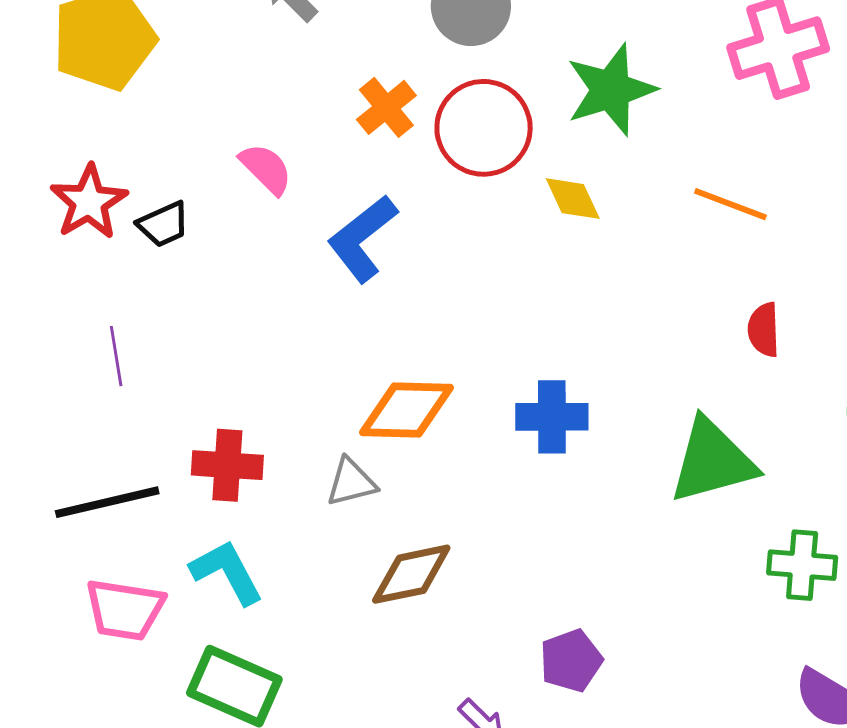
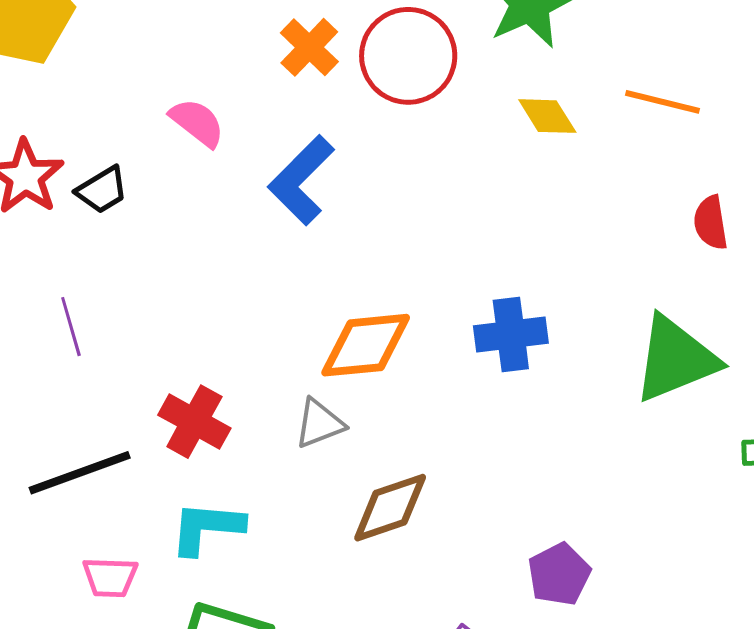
yellow diamond: (573, 199) -> (547, 116), moved
red cross: (227, 465) -> (194, 422), turned 32
cyan L-shape: (227, 572) -> (207, 528), turned -50
pink trapezoid: (125, 610) -> (110, 577), size x0.7

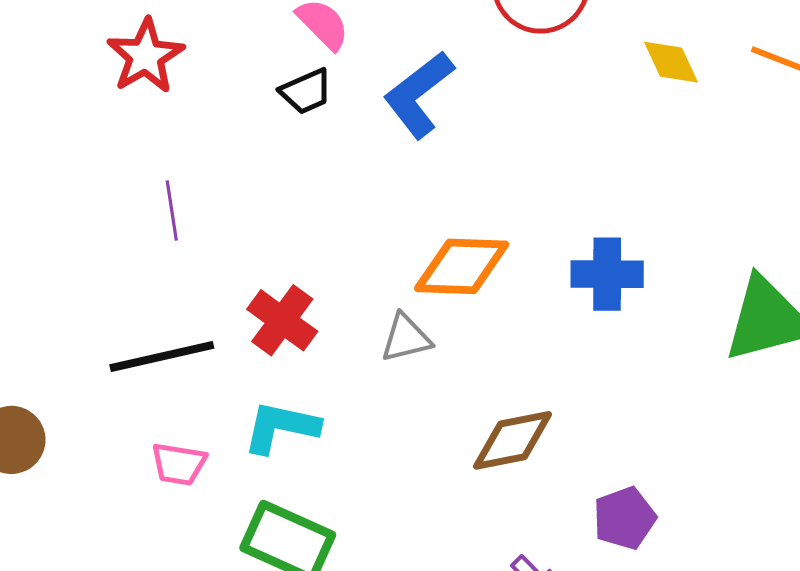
black trapezoid: (102, 190) -> (306, 91), moved
brown diamond: (390, 508) -> (512, 440), moved

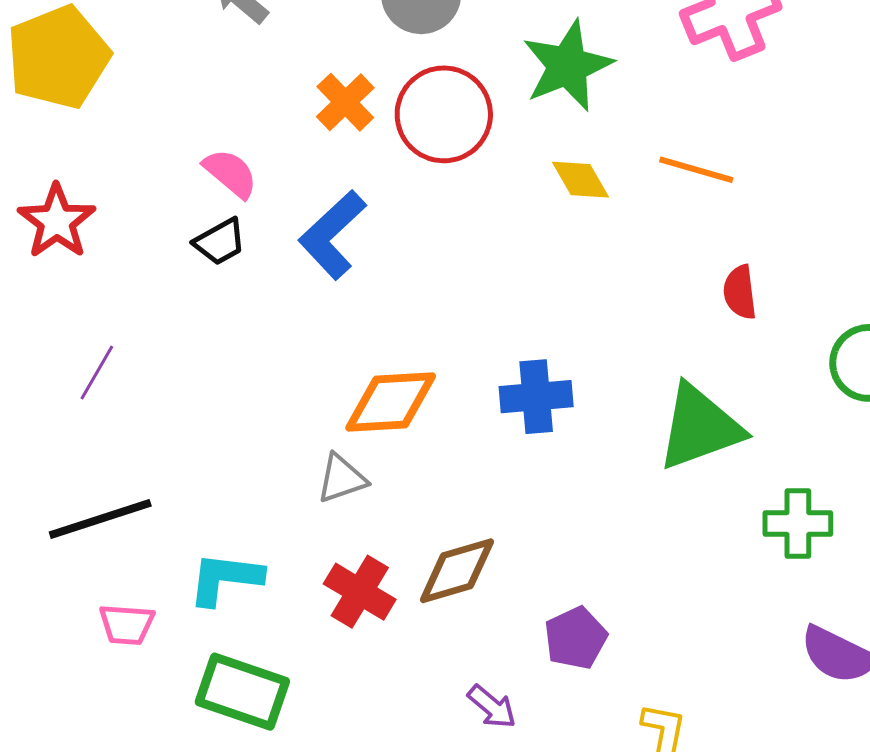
purple line: (172, 210) -> (97, 373), turned 44
red cross: (282, 320) -> (360, 592), moved

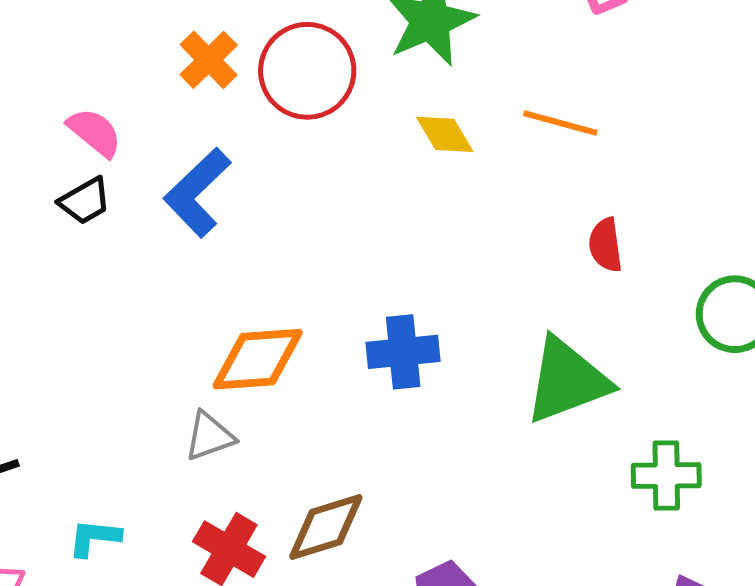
cyan L-shape: (225, 579) -> (94, 538), size x0.7

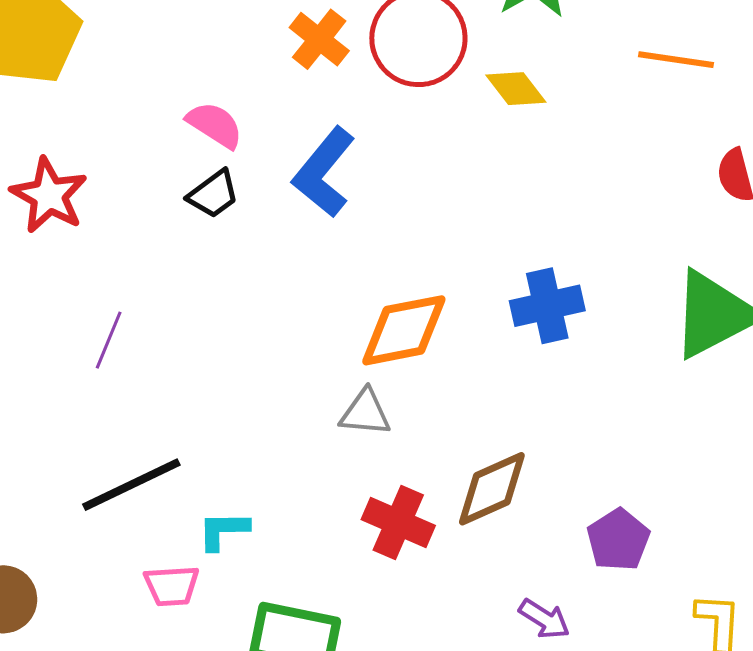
yellow diamond: (445, 134) -> (516, 89), moved
gray triangle: (209, 436) -> (365, 413), turned 32
cyan L-shape: (94, 538) -> (223, 530), moved

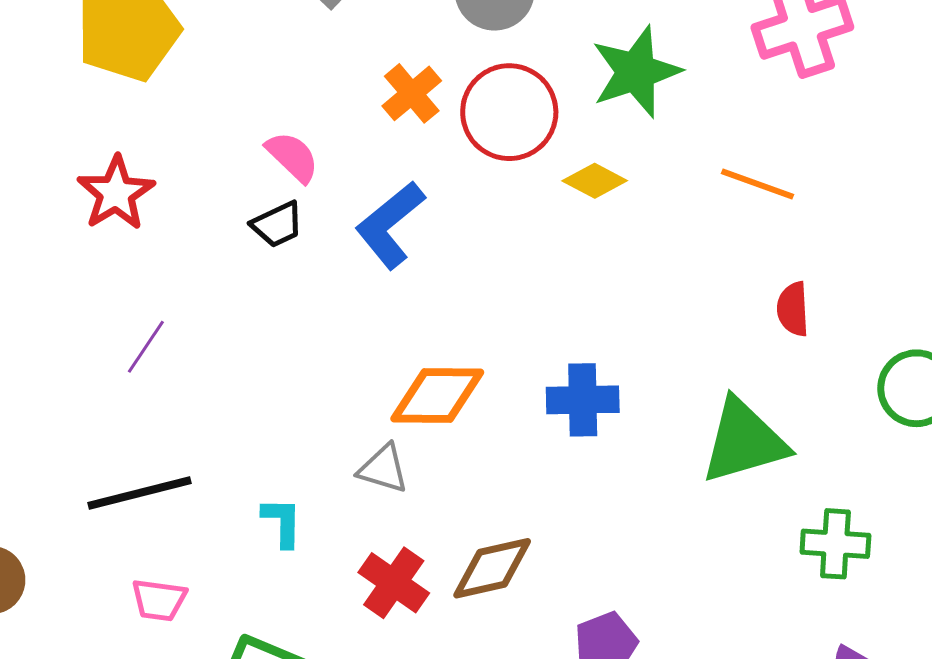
yellow diamond: (516, 89) -> (595, 181), turned -36
cyan L-shape: (223, 530) -> (282, 522), moved, turned 80

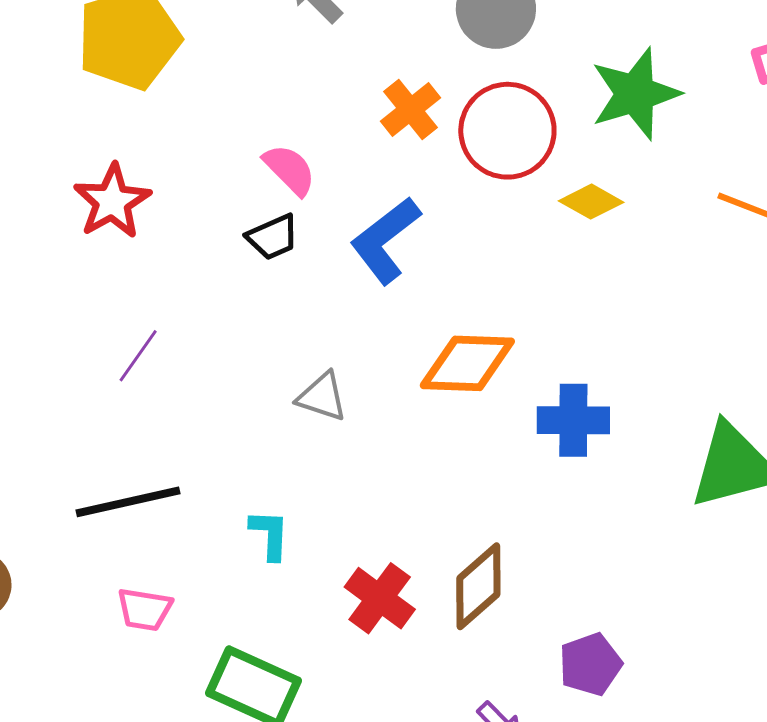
orange diamond: (437, 396) -> (467, 363), moved
gray triangle: (383, 469) -> (322, 397), moved
brown diamond: (492, 568) -> (478, 586), turned -30

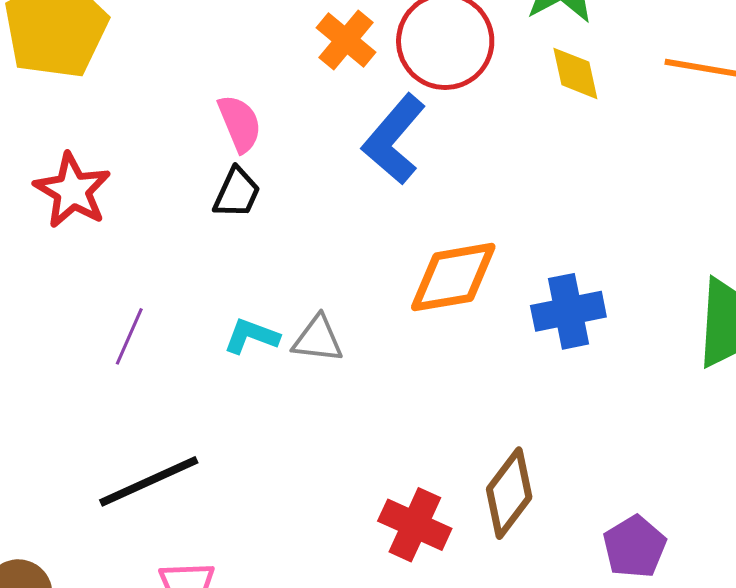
pink semicircle: (290, 170) -> (240, 123), turned 34
yellow diamond: (591, 202) -> (575, 73), moved, turned 60
black trapezoid: (273, 237) -> (237, 193), turned -30
blue L-shape: (385, 240) -> (394, 139), moved
cyan L-shape: (270, 535) -> (251, 336), moved, turned -60

